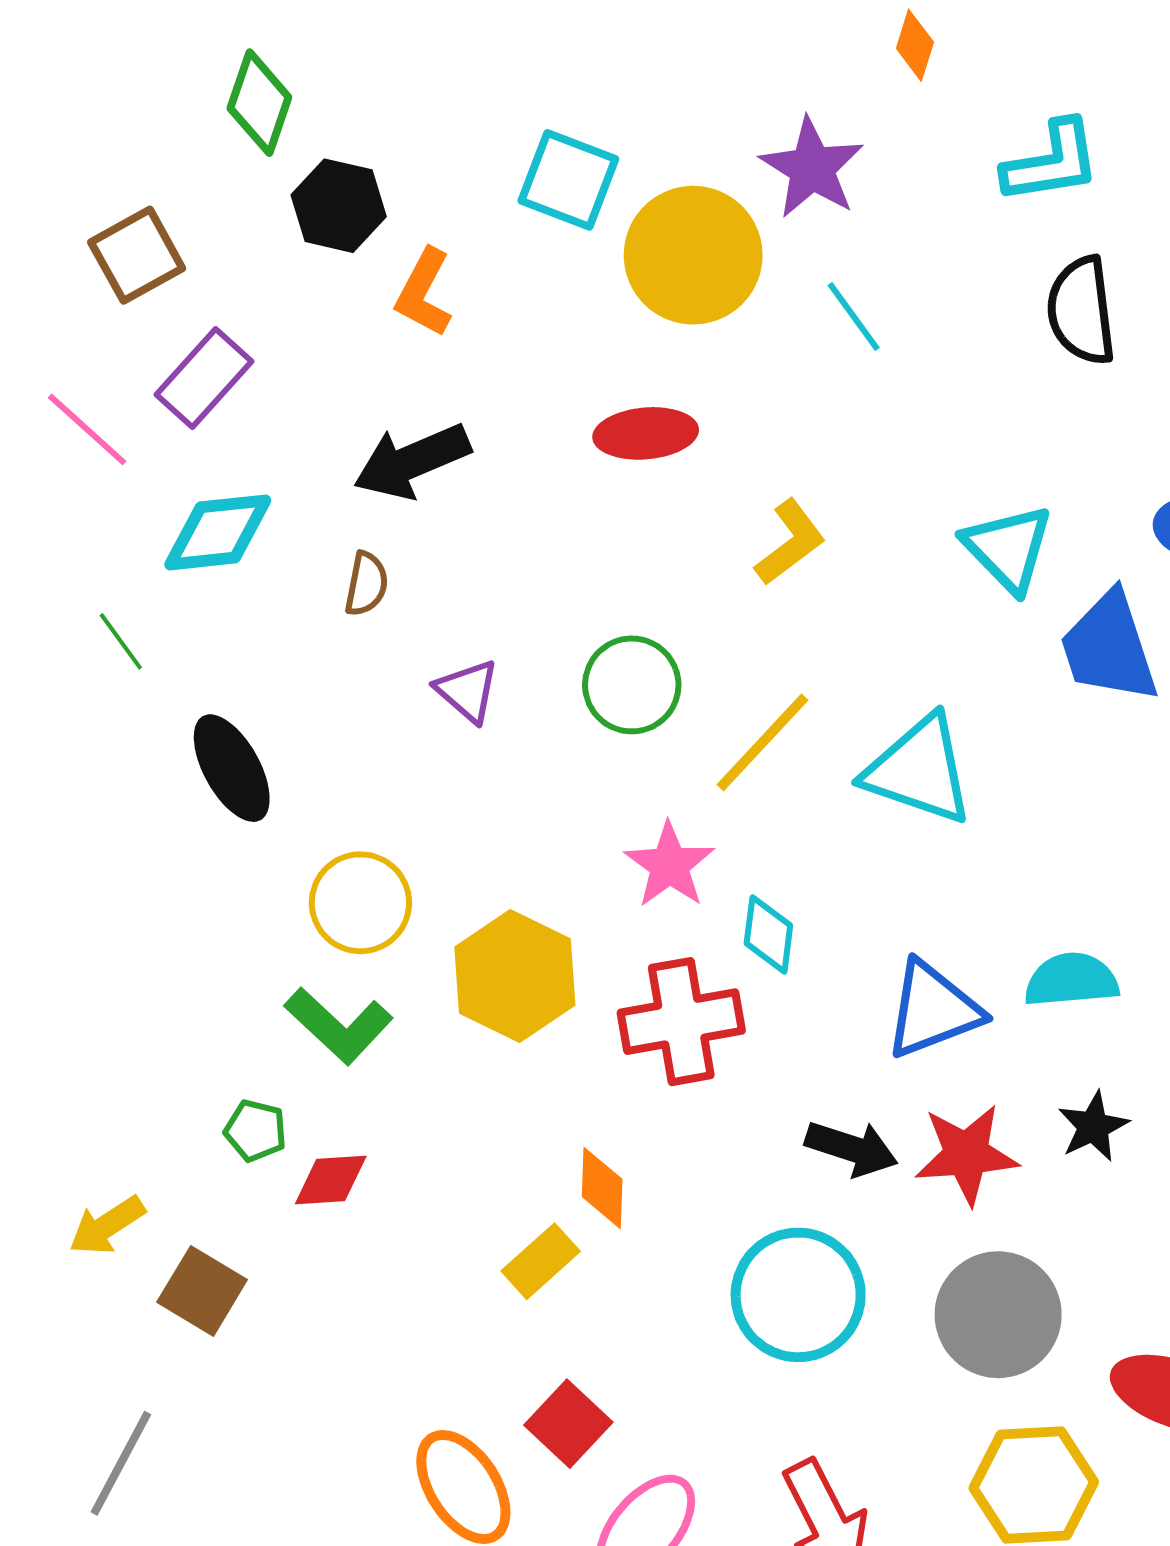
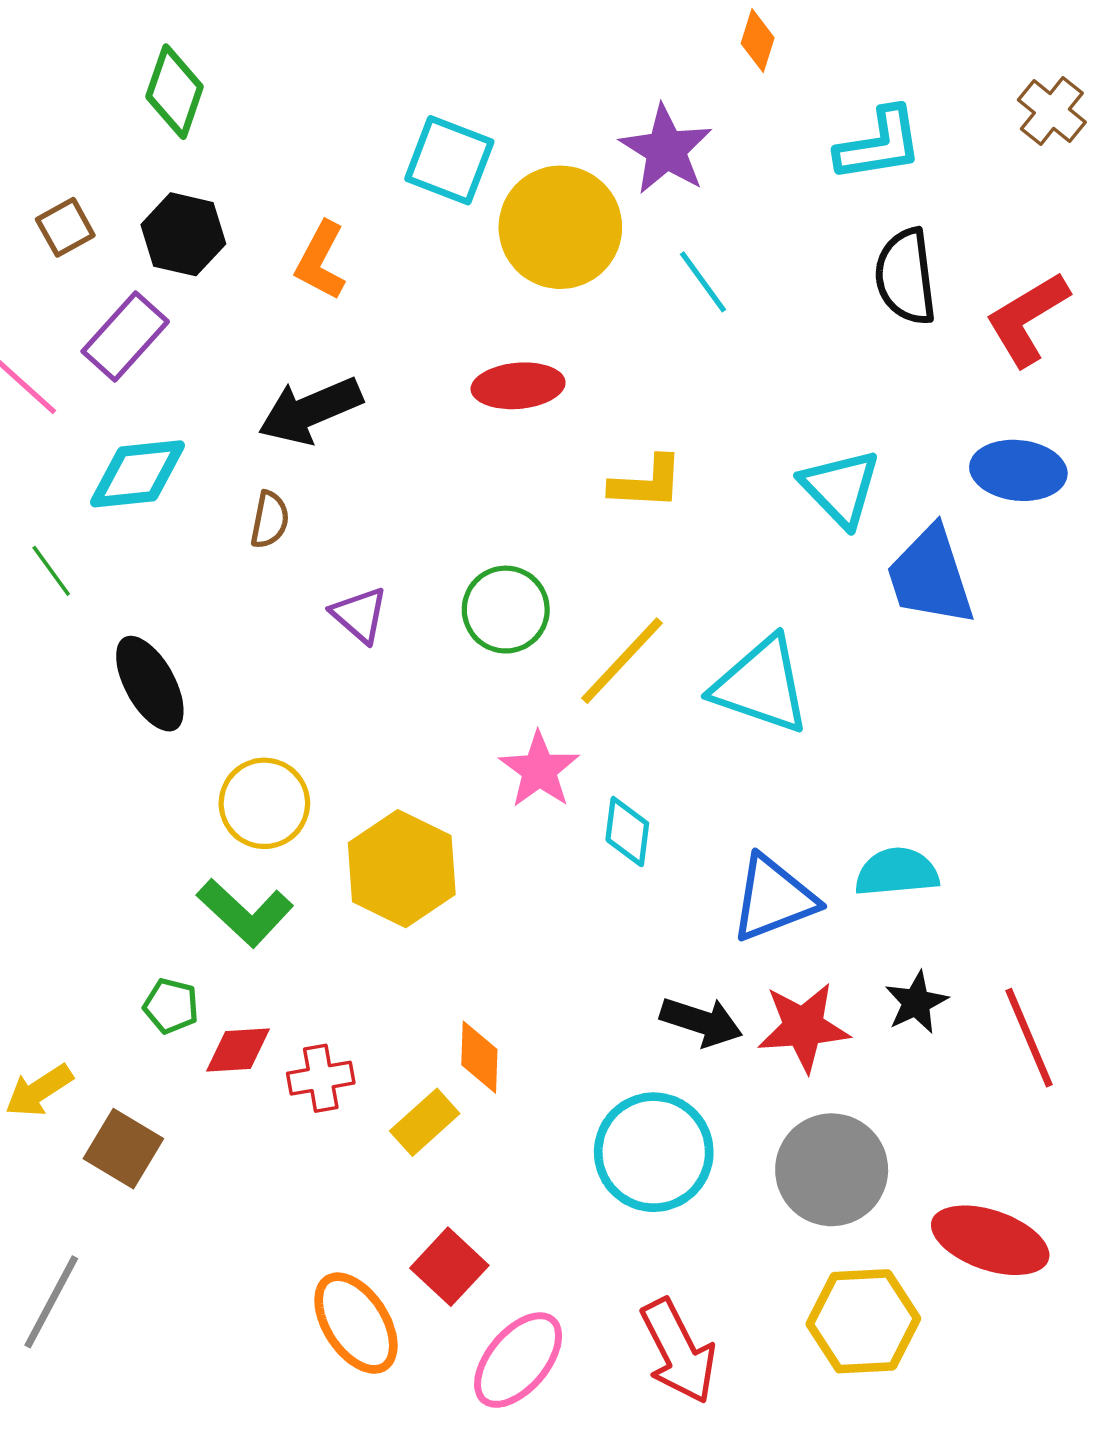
black hexagon: (339, 206) -> (183, 234), moved
brown square: (137, 255) -> (65, 227), size x0.7
yellow L-shape: (790, 542) -> (647, 483), turned 40
red cross: (681, 1022) -> (321, 1078), moved, size x0.6

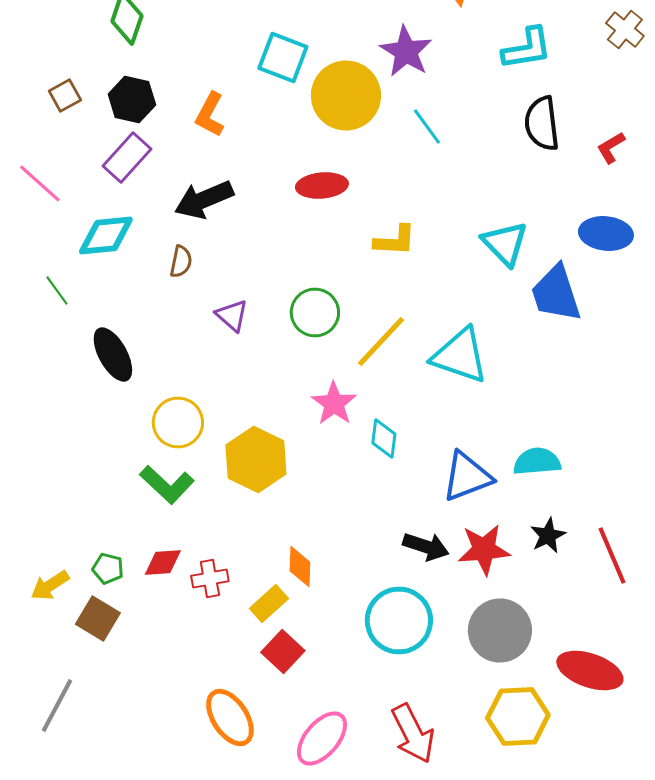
red L-shape: (1027, 319) -> (611, 148), size x0.6
purple rectangle: (125, 336) -> (127, 158), moved
green pentagon: (171, 1006) -> (108, 568), moved
red square: (449, 1267) -> (283, 652), moved

